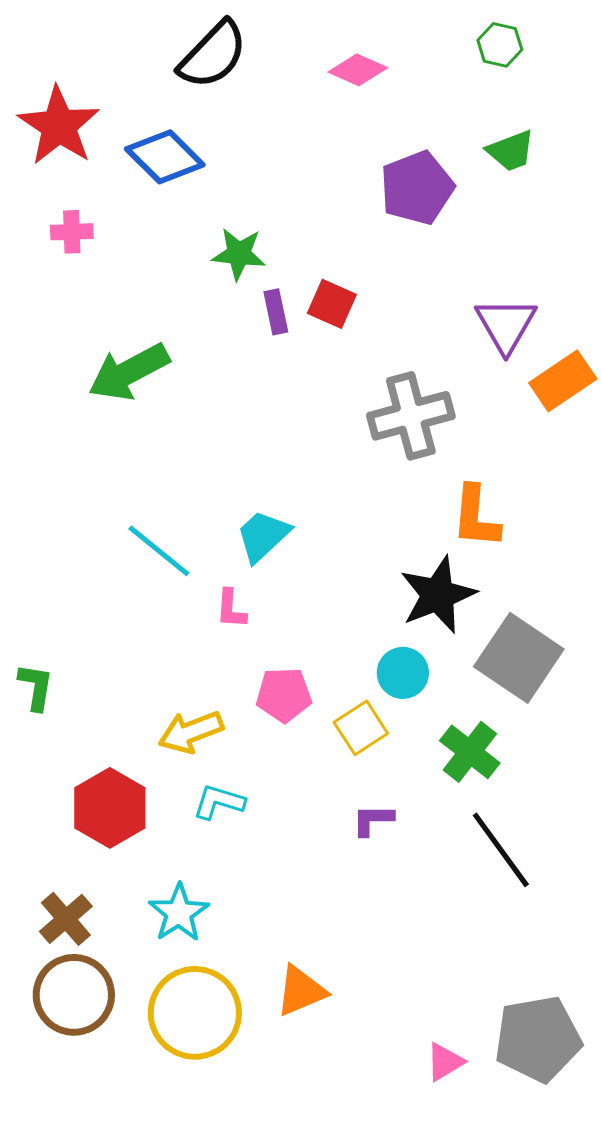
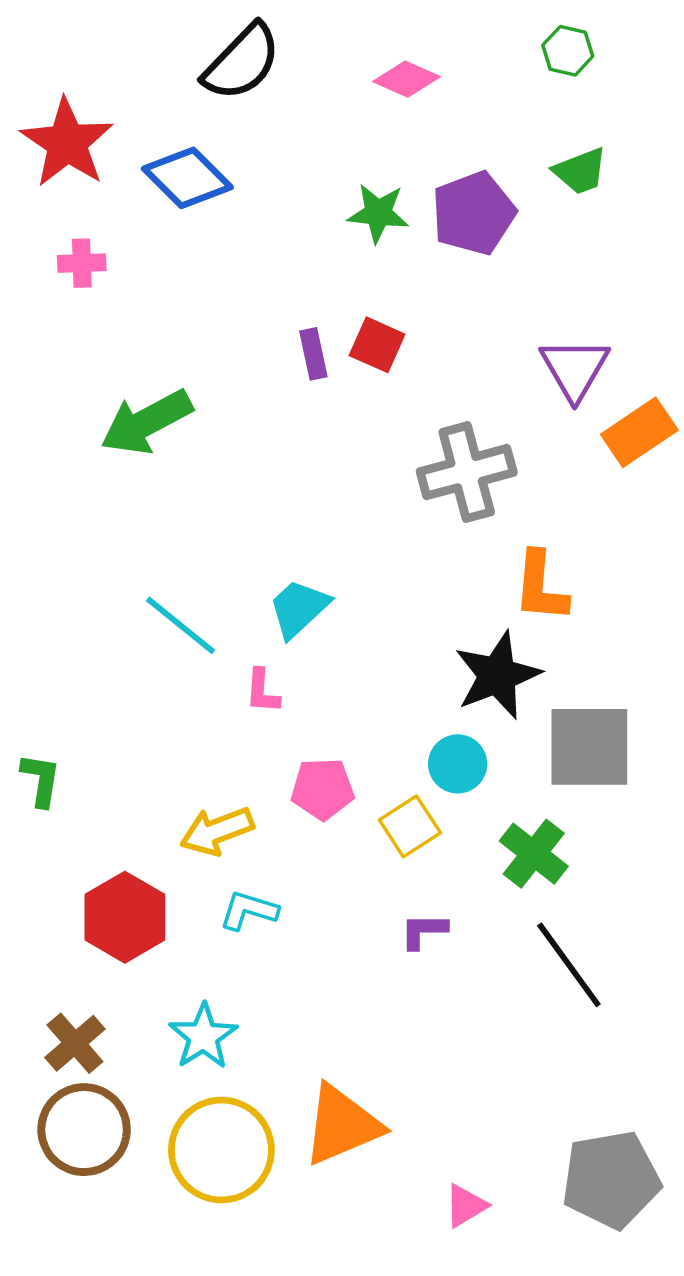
green star: (239, 254) -> (378, 213), moved
gray square: (519, 658) -> (589, 747), turned -34
orange triangle: (301, 991) -> (342, 1125), size x1.4
pink triangle: (445, 1062) -> (466, 1206), moved

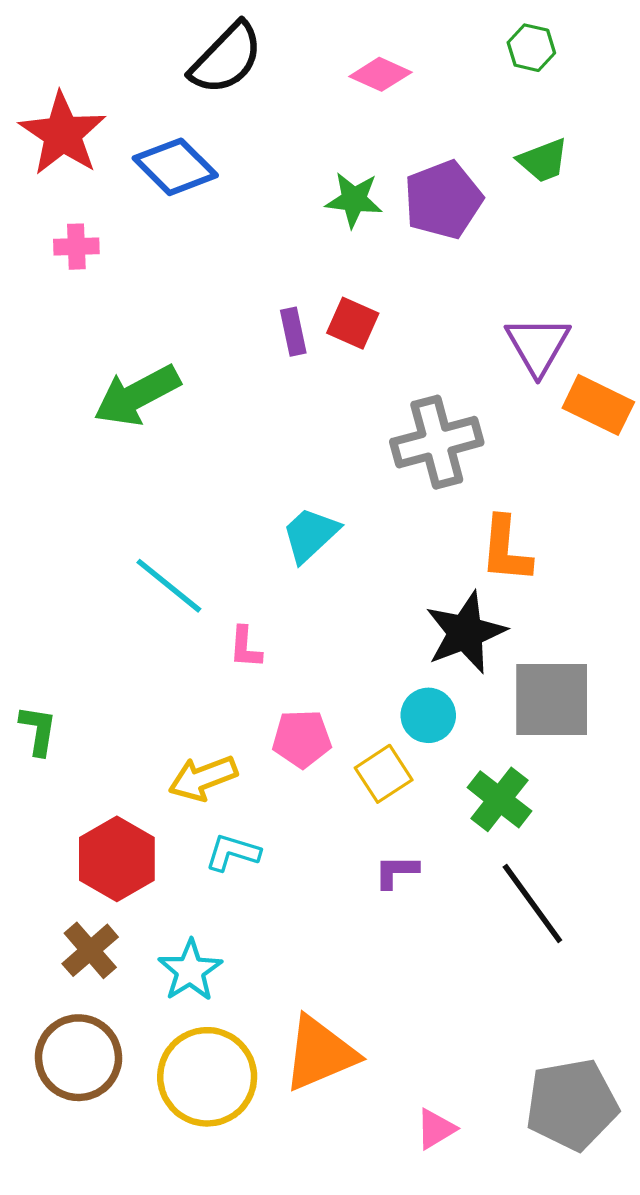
orange rectangle: (639, 432) -> (598, 405), turned 60
cyan trapezoid: (299, 608) -> (310, 535), moved
brown cross: (75, 1043) -> (90, 950), moved

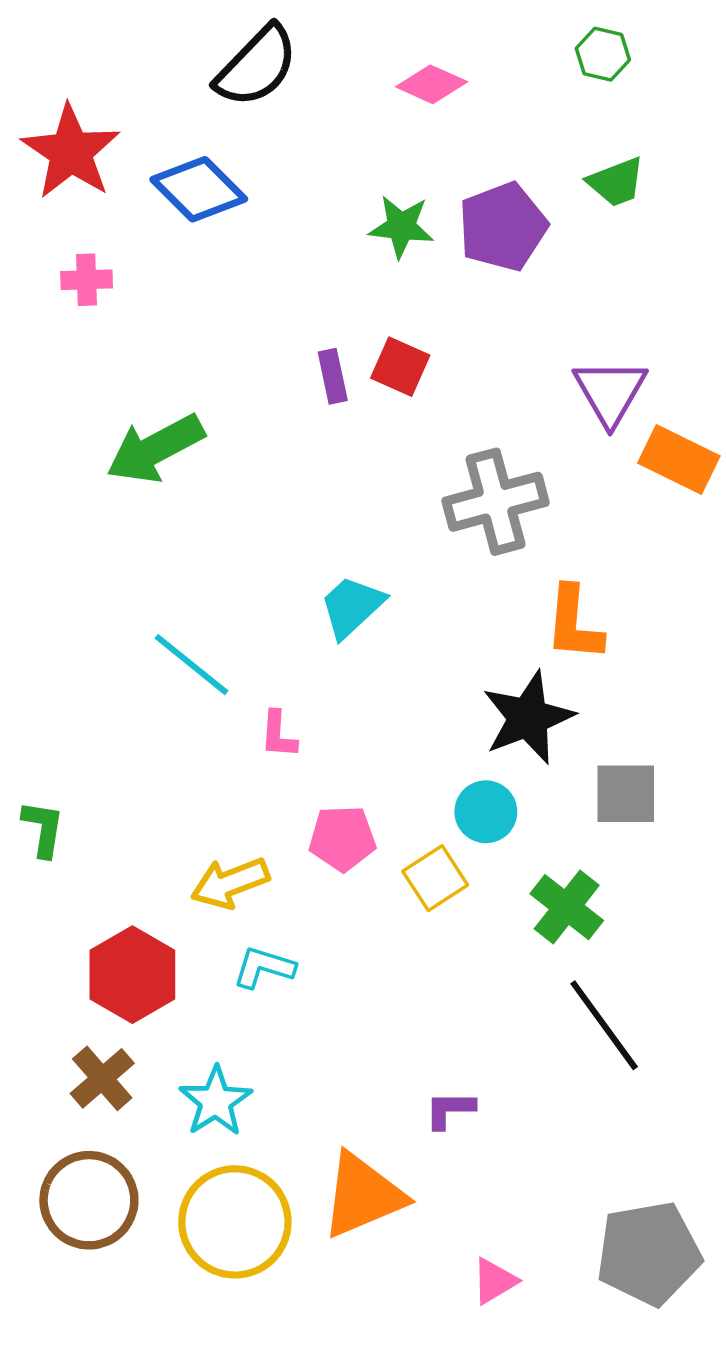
gray square: (552, 699) -> (626, 794), size x0.7
purple L-shape: (396, 872) -> (450, 1110), moved

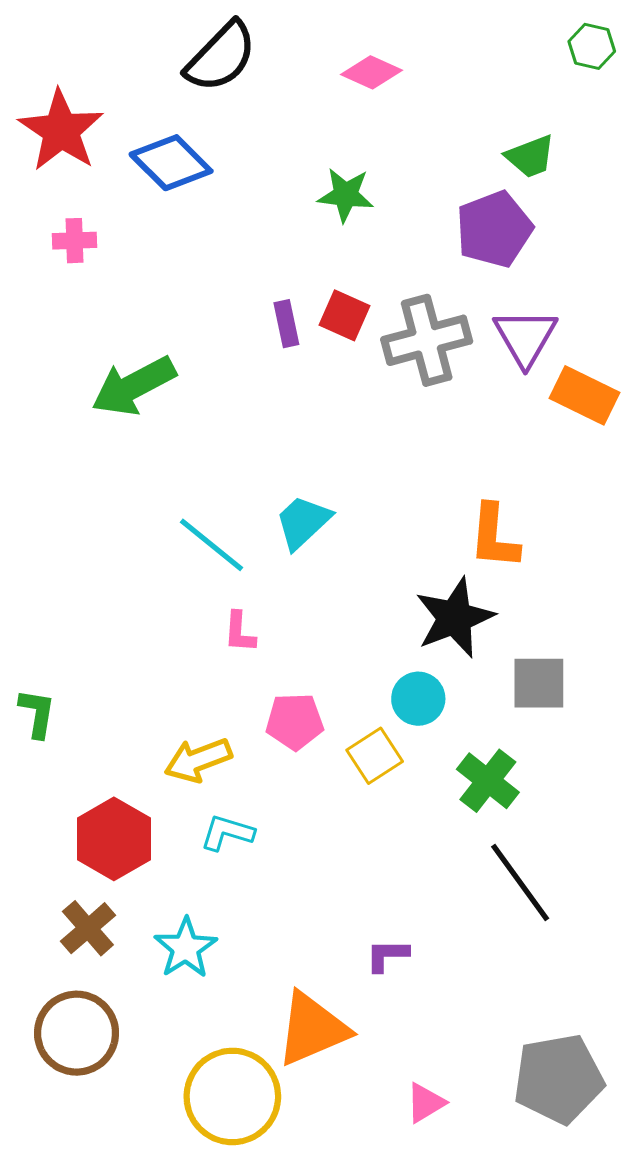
green hexagon: (603, 54) -> (592, 46), moved
purple pentagon: (503, 227) -> (494, 229), moved
gray cross: (496, 502) -> (427, 340), moved
cyan line: (191, 665) -> (212, 545), moved
yellow circle: (235, 1222) -> (232, 1096), moved

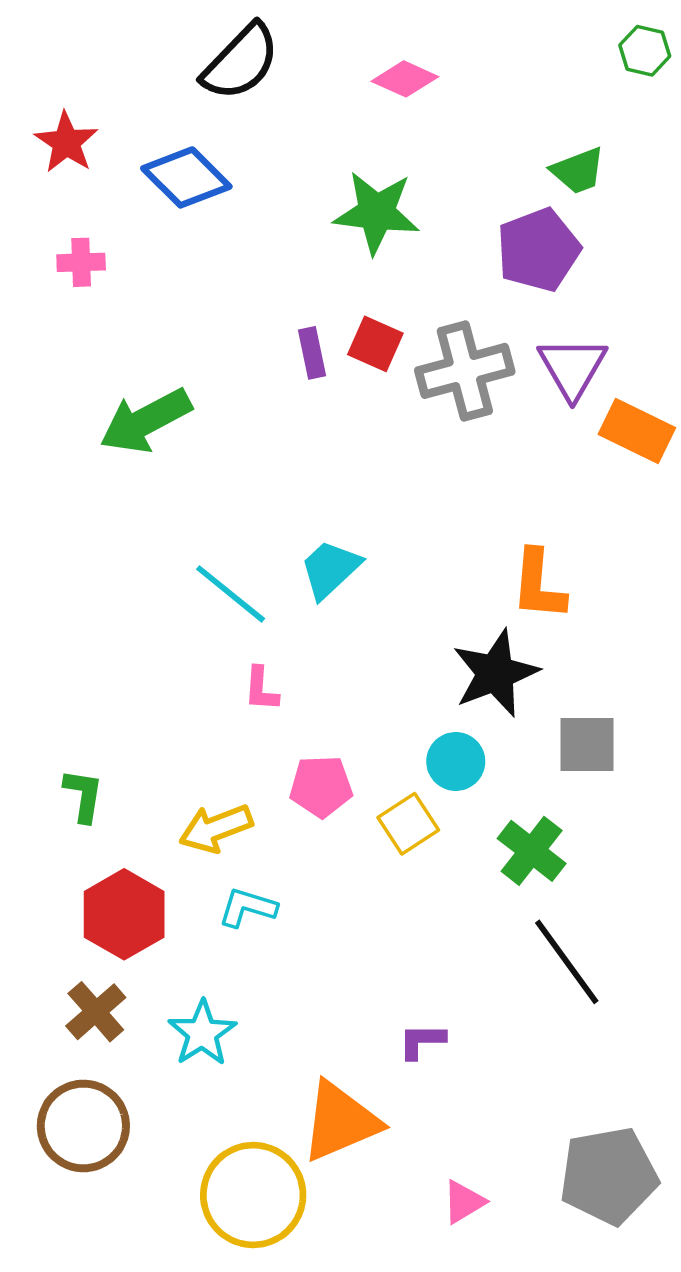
red star: (61, 130) -> (66, 142), size x0.7
green star: (346, 195) -> (377, 213), size x1.4
green L-shape: (37, 713) -> (83, 795), moved

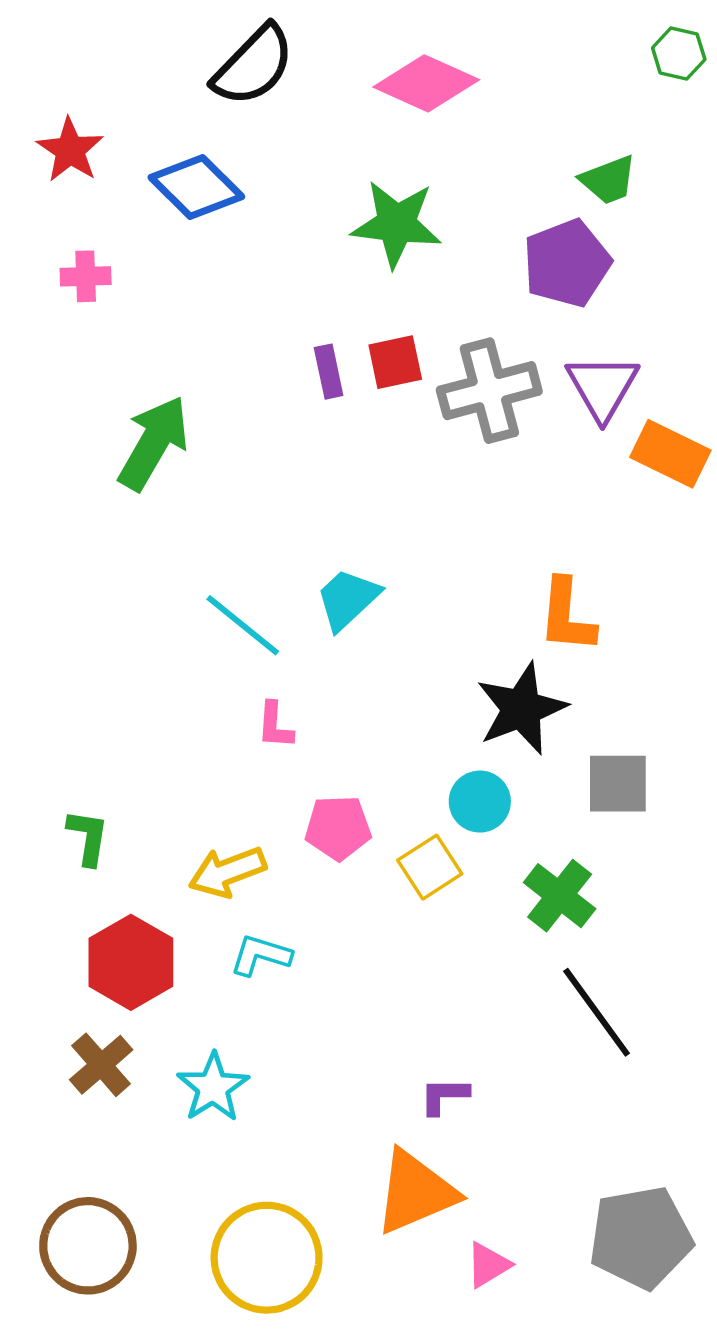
pink diamond: (405, 79) -> (426, 83), size x1.5
red square: (375, 344) -> (395, 362), turned -36
green arrow: (146, 421) -> (153, 443), turned 148
orange triangle: (340, 1121) -> (415, 1192), moved
brown circle: (83, 1126) -> (88, 1246), moved

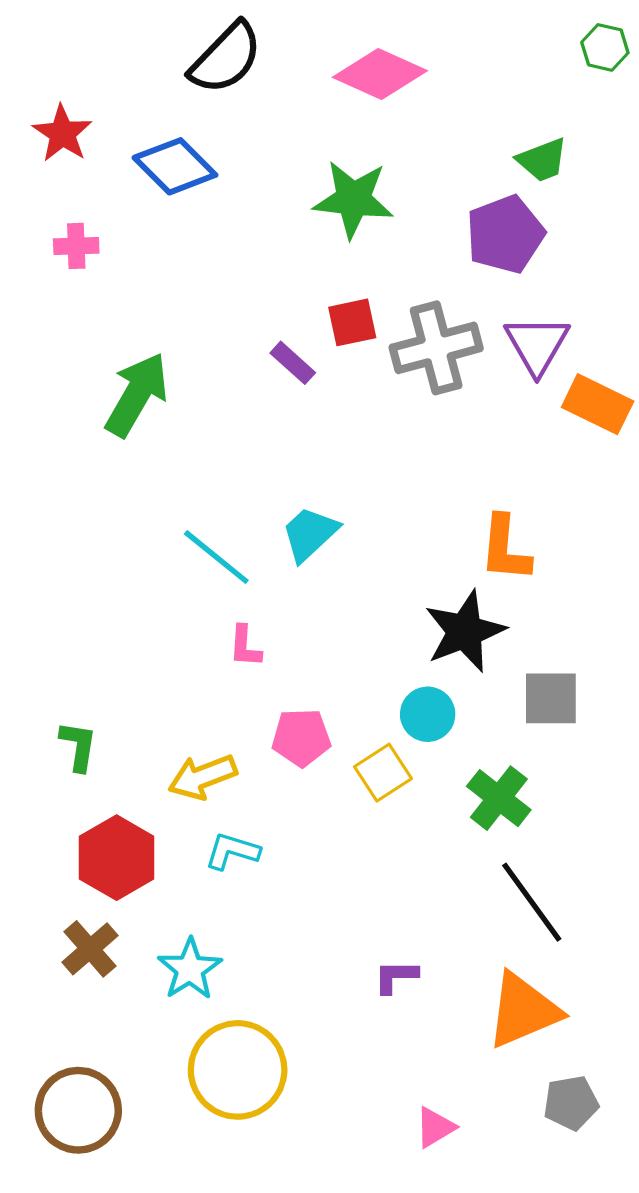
purple rectangle: (329, 372) -> (293, 363), moved, turned -36
orange triangle: (415, 1192) -> (523, 1010), moved
gray pentagon: (641, 1237) -> (571, 1103), size x0.6
yellow circle: (267, 1258) -> (238, 1070), moved

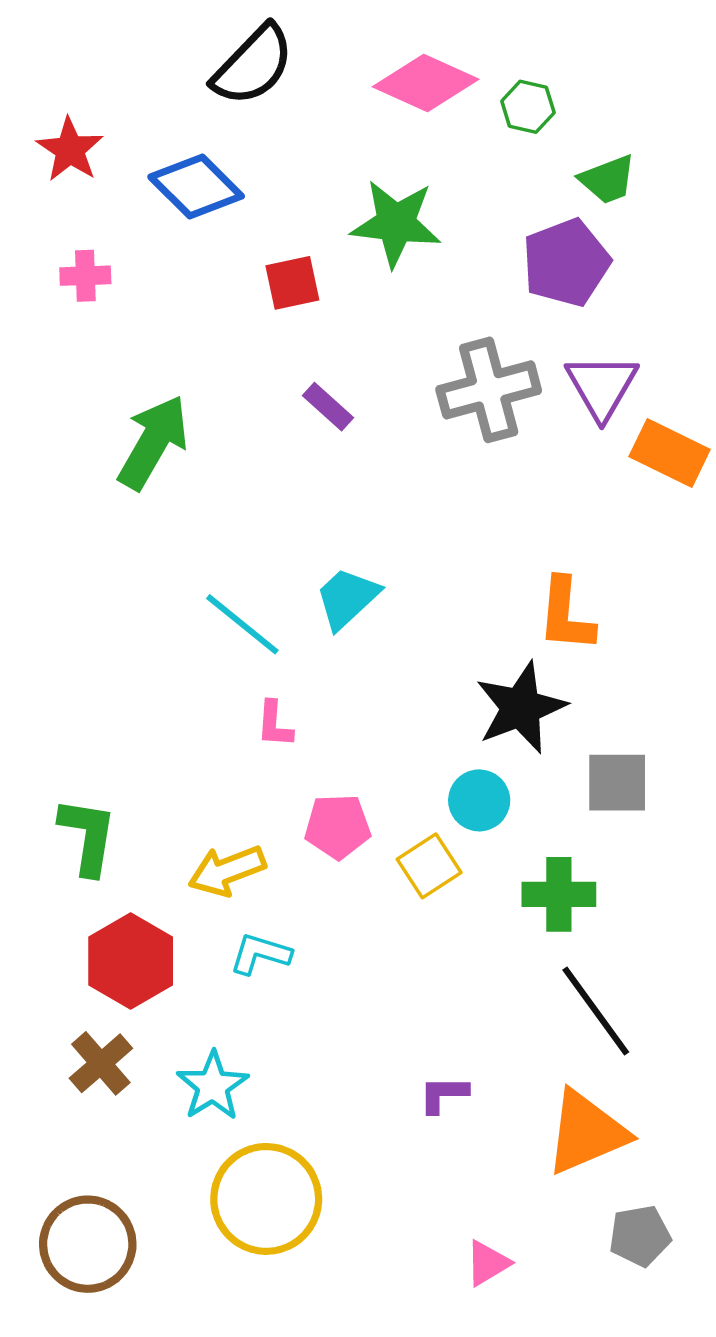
green hexagon: (605, 47) -> (528, 107), moved
red square: (352, 322) -> (292, 283), moved
green L-shape: (78, 746) -> (88, 836), size x1.4
green cross: (499, 798) -> (559, 894), turned -38

